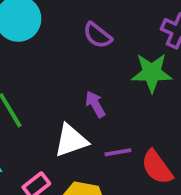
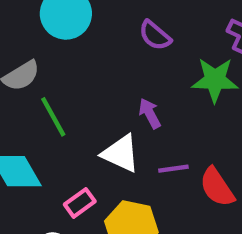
white triangle: (71, 140) -> (121, 153), turned 42

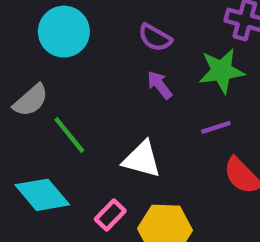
purple arrow: (150, 113) -> (160, 85), moved
purple line: (173, 169) -> (216, 127), moved

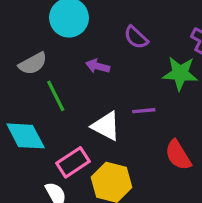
purple arrow: (160, 85) -> (98, 66), moved, turned -50
purple line: (216, 127) -> (144, 111), moved
pink rectangle: (110, 215) -> (73, 162), size x1.4

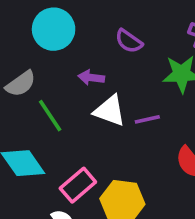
white triangle: (106, 126) -> (110, 111), moved

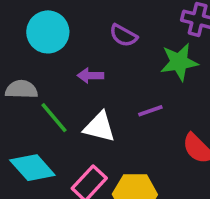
gray semicircle: (21, 84) -> (21, 89), turned -136
white triangle: (110, 111) -> (100, 127), moved

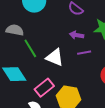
purple arrow: (90, 76) -> (77, 35), moved

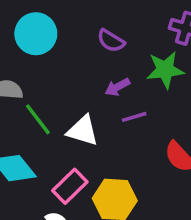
purple arrow: (77, 35) -> (117, 87), turned -32

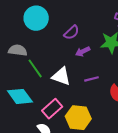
purple semicircle: (111, 41) -> (71, 32), moved, turned -77
purple line: (134, 117) -> (92, 79), moved

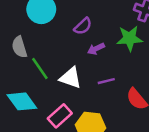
gray semicircle: (18, 50) -> (19, 47), turned -114

